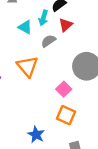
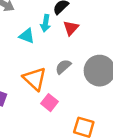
gray semicircle: (48, 41) -> (63, 67), moved
pink square: (64, 89) -> (49, 103), moved

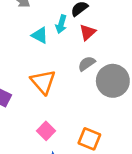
gray semicircle: (63, 67) -> (87, 64), moved
pink square: (49, 103) -> (46, 131), moved

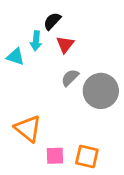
orange triangle: (43, 82) -> (28, 129), moved
pink square: (46, 131) -> (55, 156), moved, turned -36

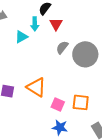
cyan triangle: (15, 57) -> (21, 37), turned -40
pink square: (55, 156) -> (58, 105), turned 32

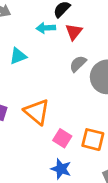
cyan arrow: (35, 24) -> (46, 28), turned 80
cyan triangle: (21, 37) -> (18, 56), moved

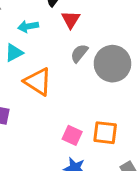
cyan arrow: (46, 28) -> (28, 26), moved
orange triangle: (37, 112) -> (38, 82), moved

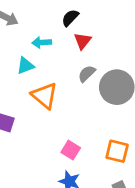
orange square: (105, 133) -> (117, 151), moved

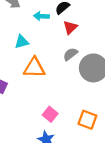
cyan arrow: (42, 42) -> (41, 16), moved
orange triangle: (45, 96) -> (34, 68), turned -45

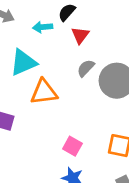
cyan triangle: (22, 42) -> (23, 62), size x1.5

